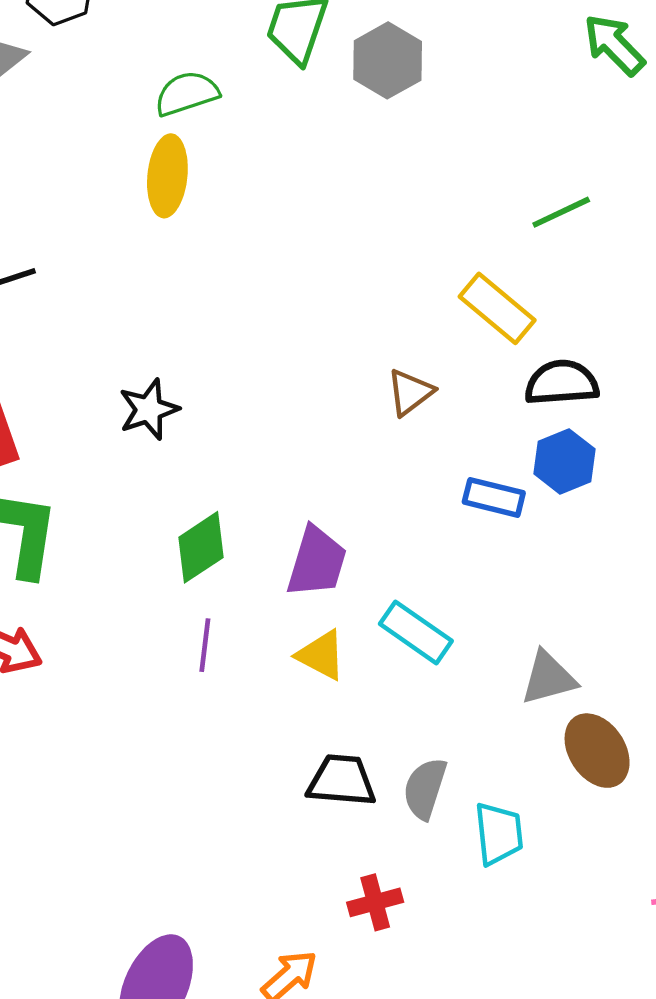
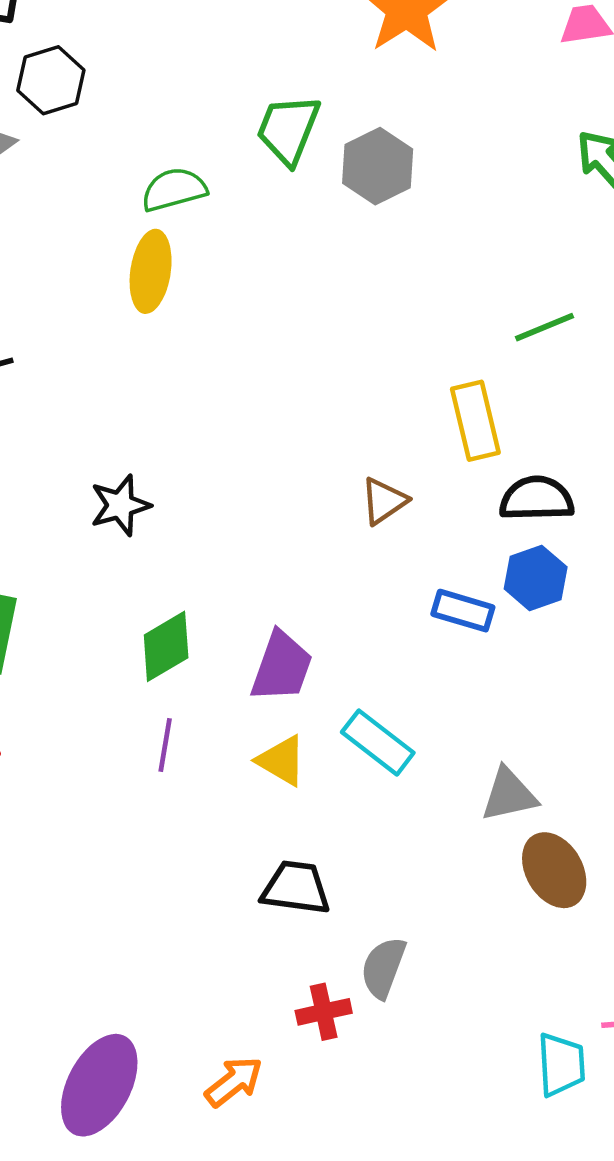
yellow rectangle: (497, 308) -> (475, 421), turned 34
gray semicircle: (425, 788) -> (383, 968), moved
cyan trapezoid: (499, 834) -> (561, 1065), moved

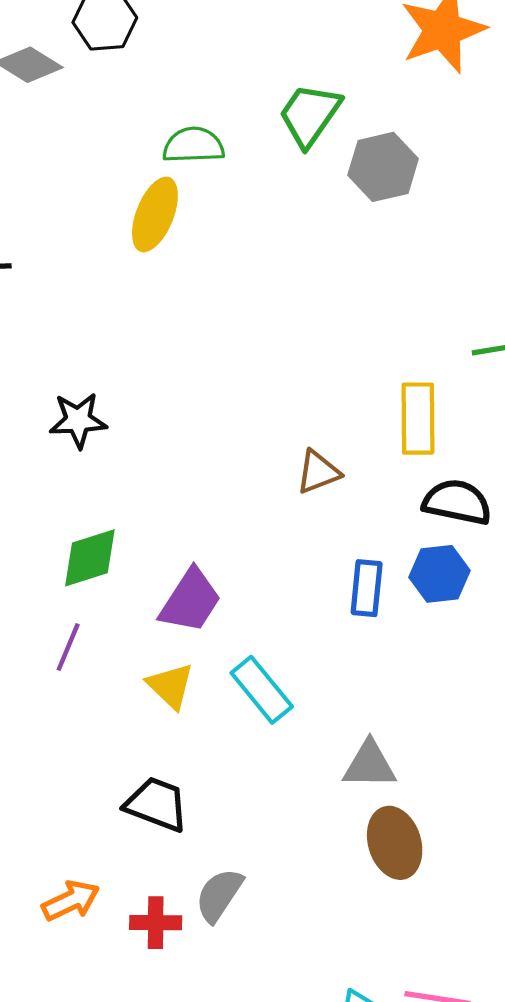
blue rectangle: (463, 611) -> (367, 588), turned 66
orange arrow: (234, 1082) -> (71, 901), moved

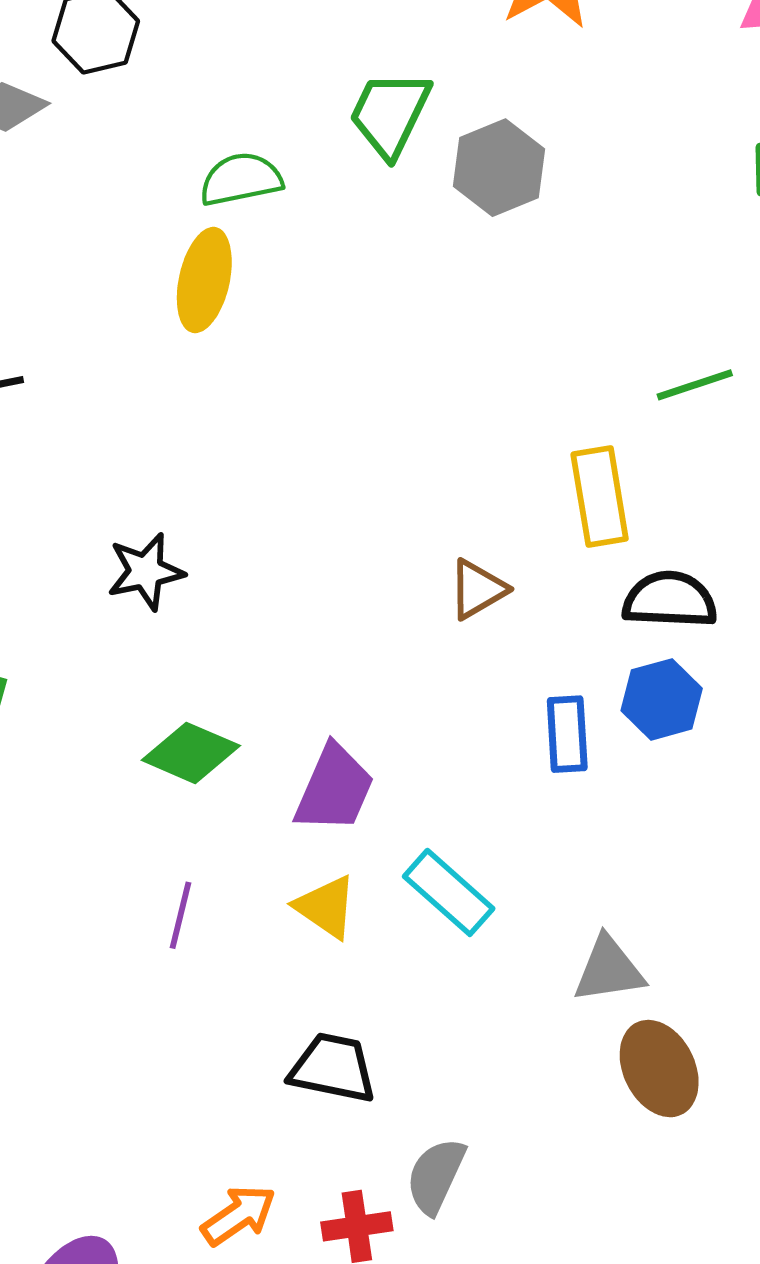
green diamond: (90, 558) -> (191, 753), turned 50
purple line: (68, 647) -> (181, 915), moved

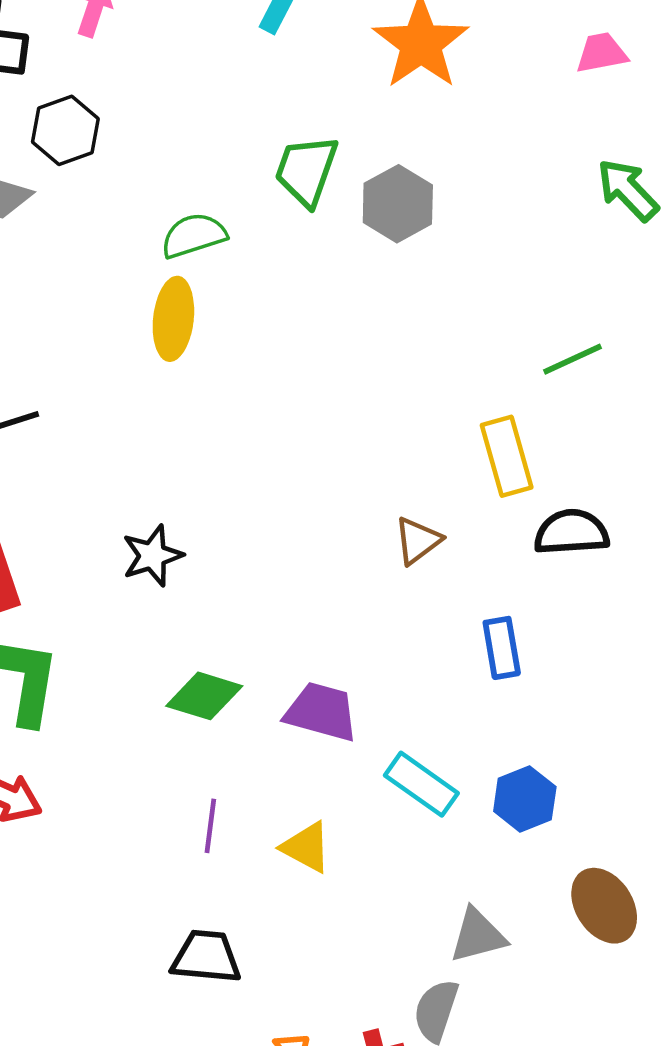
blue hexagon: (662, 699) -> (525, 799), moved
purple trapezoid: (334, 789) -> (321, 712), turned -92
yellow triangle: (326, 907) -> (306, 847), moved
gray triangle: (609, 970) -> (478, 935), moved
black trapezoid: (333, 1068) -> (206, 957), moved

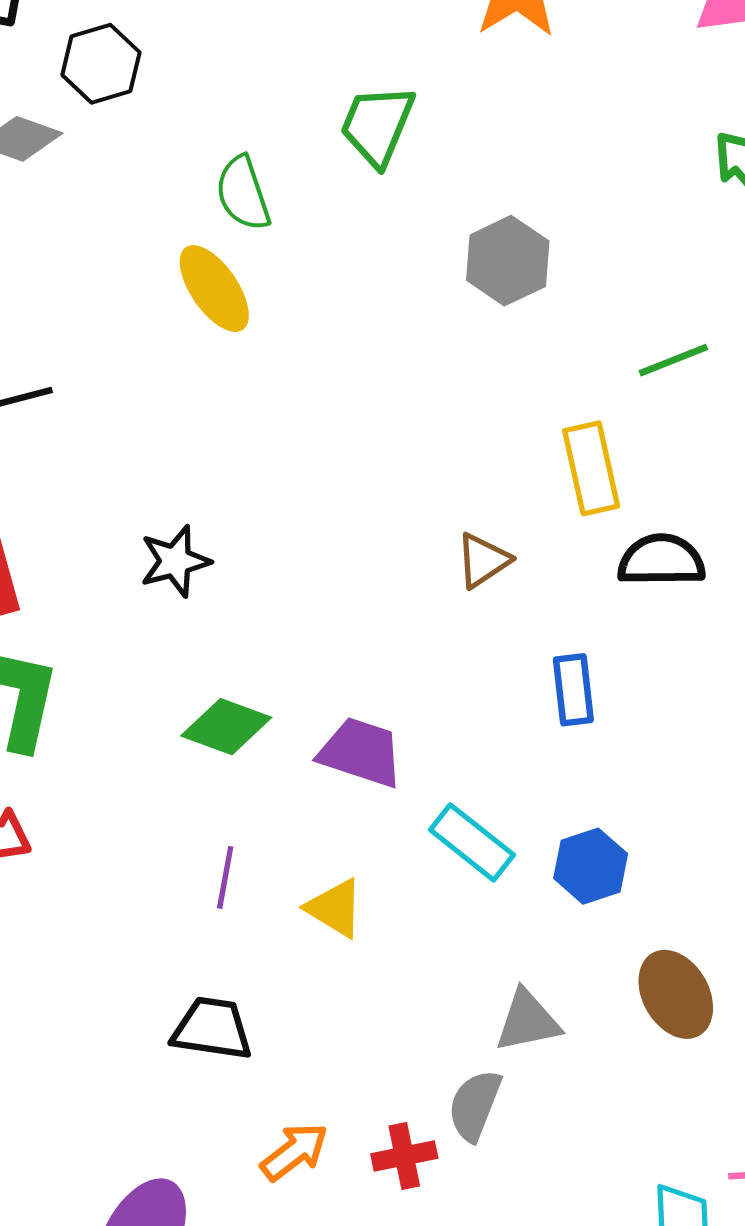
gray hexagon: (398, 204) -> (508, 261), moved
green semicircle: (194, 236) -> (243, 193), turned -94
yellow ellipse: (173, 319) -> (214, 289), turned -44

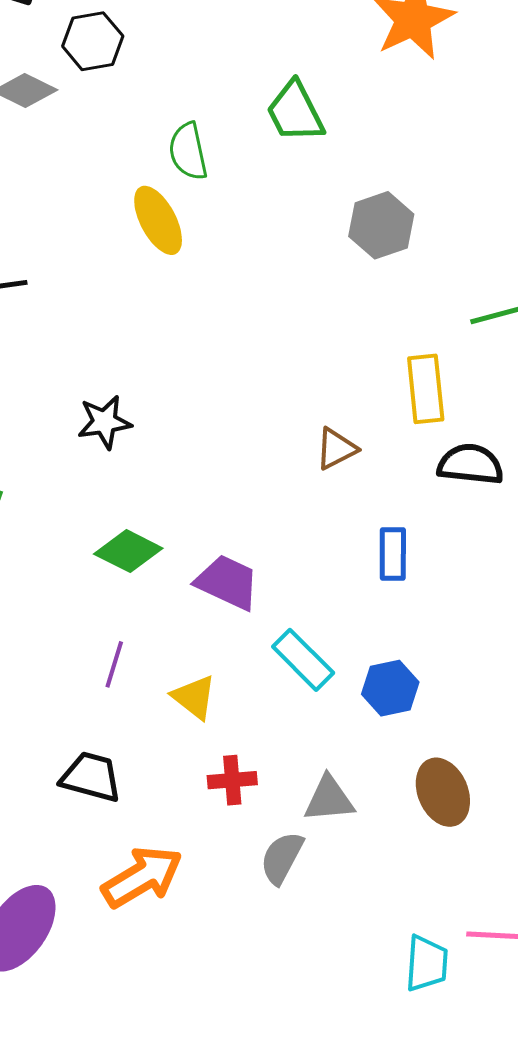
green trapezoid: (377, 125) -> (295, 112), turned -56
orange arrow: (294, 1152) -> (142, 877), size x1.5
red cross: (404, 1156) -> (232, 780), moved

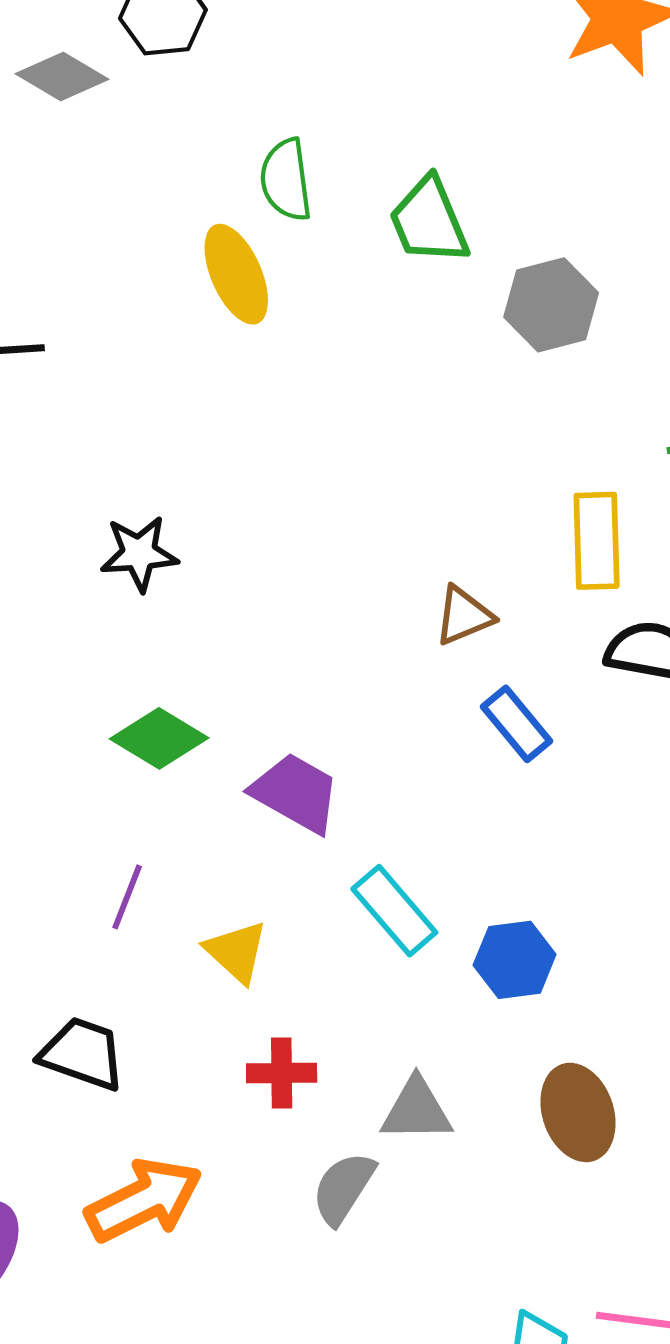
green trapezoid: (295, 112) -> (429, 221), moved
blue rectangle: (393, 554) -> (516, 724), moved, turned -44

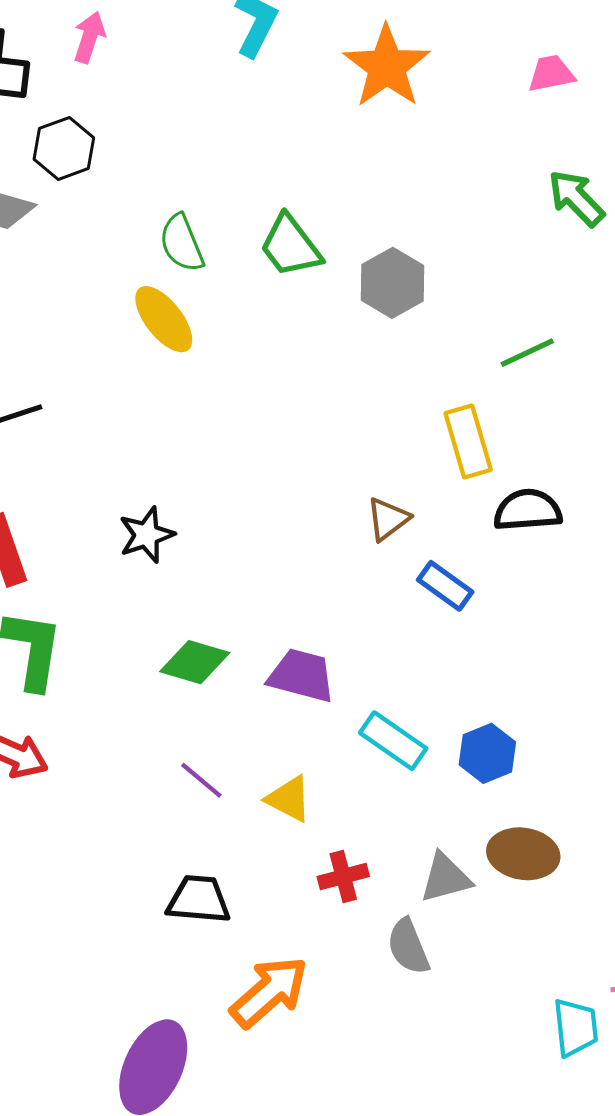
purple line: (127, 897) -> (201, 780), turned -57
brown ellipse: (578, 1112) -> (523, 854), moved, turned -48
gray semicircle: (343, 1188) -> (408, 947), turned -40

